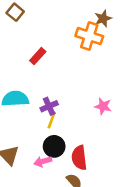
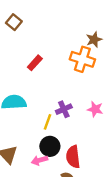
brown star: (103, 18) -> (94, 40), moved
orange cross: (89, 36) -> (82, 59), moved
purple cross: (49, 106) -> (64, 109), moved

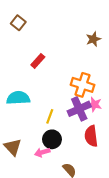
orange cross: (82, 59) -> (82, 85), moved
purple cross: (64, 109) -> (79, 109), moved, size x1.5
red semicircle: (73, 157) -> (91, 136), moved

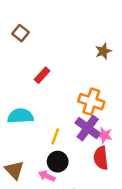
pink star: (94, 104) -> (104, 135), moved
purple cross: (79, 109) -> (88, 128), turned -30
pink arrow: (42, 152) -> (47, 176), turned 40

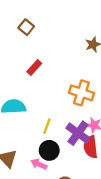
brown square: (20, 33) -> (26, 27), moved
purple cross: (88, 128) -> (78, 133), moved

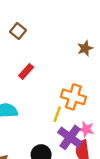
yellow line: (47, 126) -> (57, 114), moved

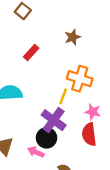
brown star: (85, 48) -> (73, 37), moved
purple cross: (70, 137) -> (54, 120), moved

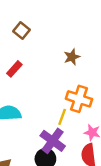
red rectangle: (31, 53) -> (14, 69), moved

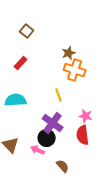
orange cross: (79, 99) -> (75, 70), moved
yellow line: (62, 117) -> (59, 95), moved, turned -40

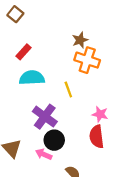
brown square: (27, 31) -> (15, 14), moved
cyan semicircle: (16, 100) -> (32, 78), moved
purple cross: (53, 123) -> (45, 117), moved

